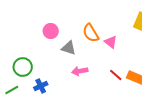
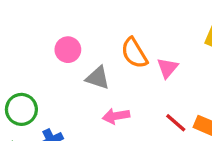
pink triangle: (111, 42) -> (167, 68), turned 32

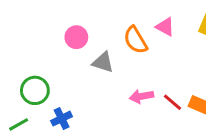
pink triangle: (167, 68) -> (165, 27), moved, turned -42
pink arrow: (116, 116) -> (141, 96), moved

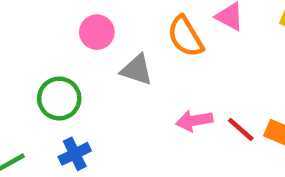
green circle: (35, 90) -> (59, 98), moved

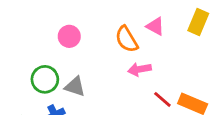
gray triangle: (137, 70) -> (75, 87), moved
pink arrow: (194, 121) -> (139, 69), moved

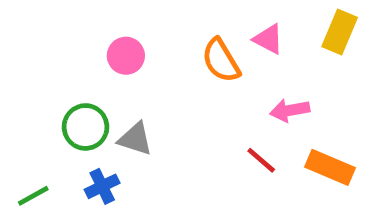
pink arrow: (139, 69) -> (290, 110), moved
red line: (162, 99) -> (261, 160), moved

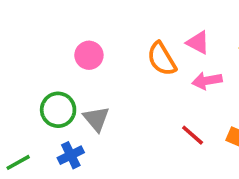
pink arrow: (290, 110) -> (207, 81), moved
gray triangle: (135, 139) -> (96, 119), turned 32

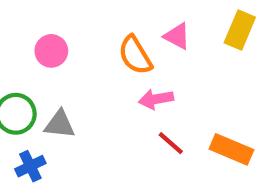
pink arrow: (207, 81) -> (156, 99), moved
gray triangle: (96, 119) -> (60, 124), turned -44

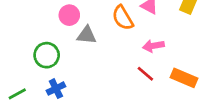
pink arrow: (156, 99) -> (153, 46), moved
gray triangle: (60, 124) -> (87, 35), moved

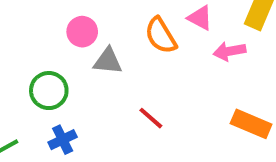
pink arrow: (153, 46) -> (229, 51), moved
red line: (145, 74) -> (151, 118), moved

